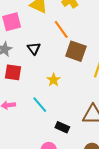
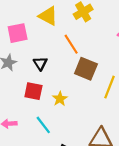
red square: (13, 72) -> (33, 91), moved

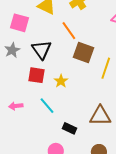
pink square: (18, 33) -> (19, 23), turned 30
black triangle: (40, 63) -> (41, 50), size x1.5

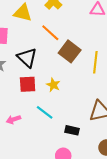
brown square: (83, 53) -> (70, 51), turned 30

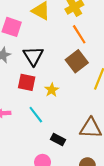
orange line: (50, 33) -> (79, 34), moved

